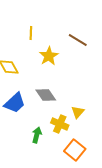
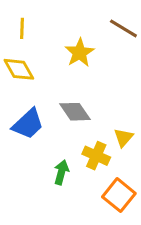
yellow line: (31, 33) -> (22, 28), moved

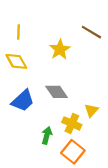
orange square: (119, 195) -> (73, 152), moved

